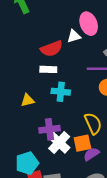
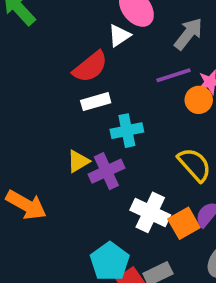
purple cross: (49, 129) -> (106, 171), moved
orange square: (82, 143) -> (184, 223), moved

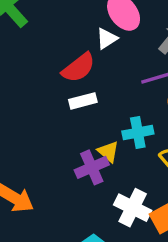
cyan cross: (127, 131) -> (138, 133), moved
yellow triangle: (78, 161) -> (108, 152), moved, turned -50

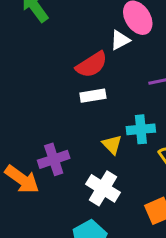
purple cross: (92, 167) -> (54, 159), moved
white cross: (133, 208) -> (103, 188), moved

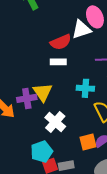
white triangle: (120, 40) -> (81, 29), size x1.5
yellow triangle: (112, 144) -> (43, 92), moved, size x1.5

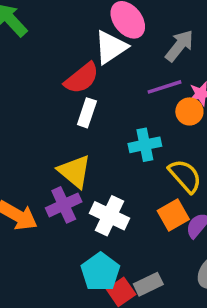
white rectangle: (58, 62) -> (87, 113), turned -56
purple cross: (27, 98) -> (64, 205), moved
orange square: (88, 142) -> (173, 215), moved

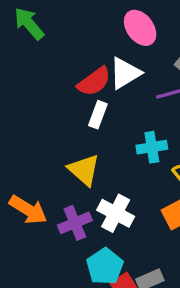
white triangle: (111, 47) -> (125, 73), moved
purple cross: (64, 205) -> (75, 223), moved

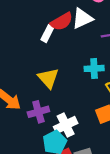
white rectangle: (98, 115) -> (47, 34), moved
white cross: (116, 213) -> (66, 125), moved, turned 30

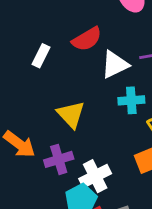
white triangle: (82, 18) -> (115, 65), moved
white rectangle: (47, 34) -> (41, 56), moved

